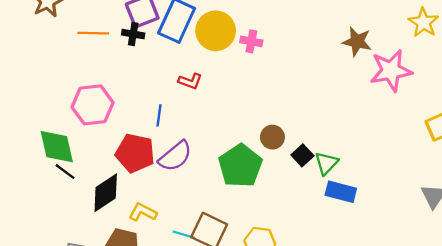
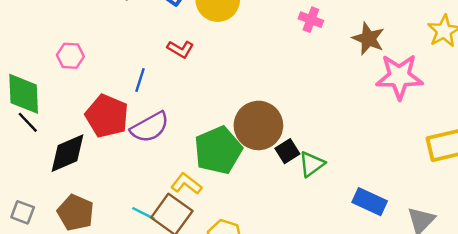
pink cross: (251, 41) -> (311, 20), moved
pink hexagon: (93, 105) -> (70, 56), size x0.6
brown circle: (272, 137) -> (258, 125), size x1.8
blue rectangle: (341, 192) -> (370, 202), moved
yellow L-shape: (143, 212) -> (186, 184), moved

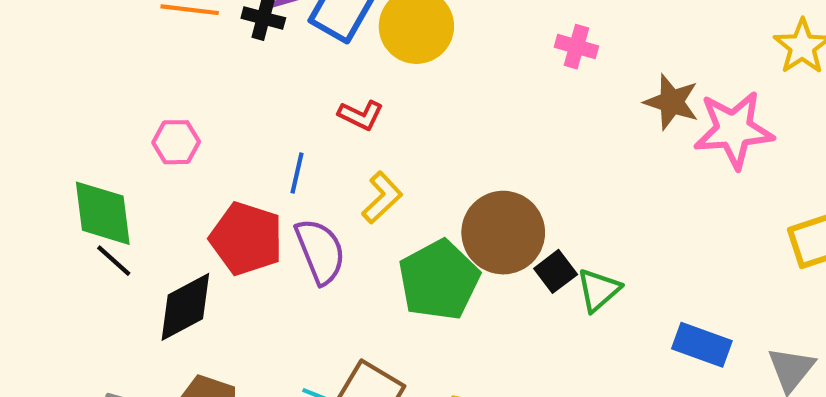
brown star: (368, 39) -> (672, 102), moved
purple semicircle: (150, 127) -> (320, 251), turned -78
yellow L-shape: (186, 184) -> (382, 198), moved, turned 104

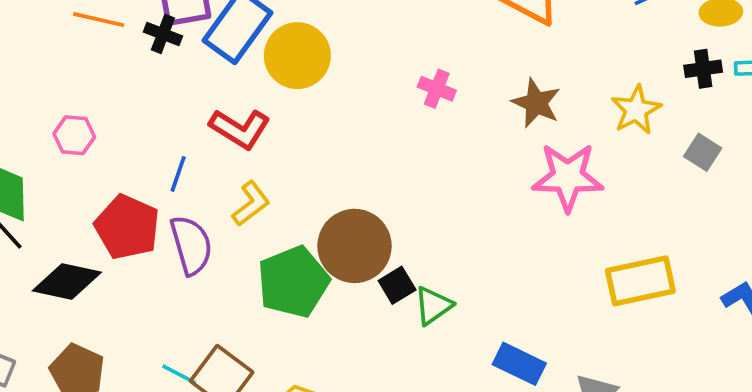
brown star: (672, 102) -> (536, 103), moved
red L-shape: (361, 115) -> (240, 129), size x1.5
black diamond: (185, 307) -> (67, 282), turned 34

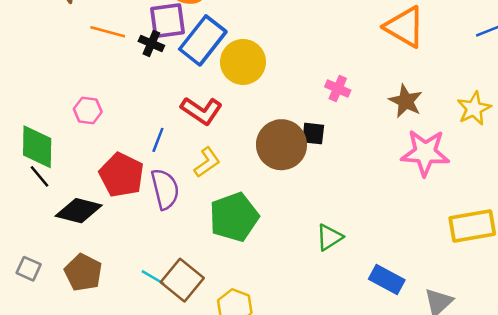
brown circle: (355, 246) -> (281, 145), moved
black square: (397, 285) -> (313, 134), moved, turned 35

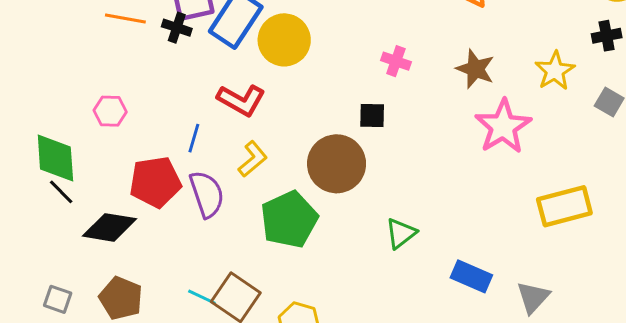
brown circle: (281, 145) -> (337, 164), moved
pink star: (425, 153) -> (503, 126), turned -30
red pentagon: (122, 175) -> (155, 182), turned -30

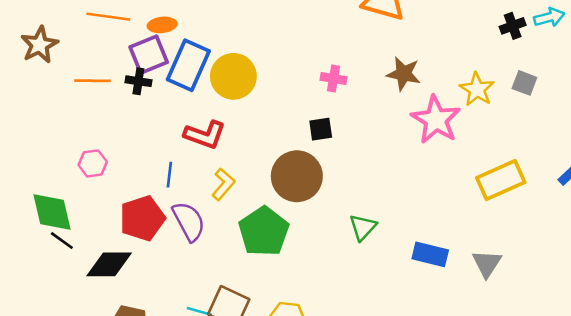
yellow star: (555, 71) -> (477, 89), moved

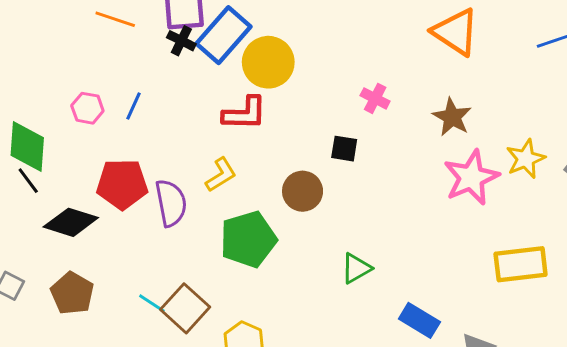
black cross: (138, 81) -> (181, 41), moved
red L-shape: (205, 135) -> (245, 113), moved, turned -36
blue line: (169, 175) -> (133, 106), moved
brown circle: (297, 176) -> (303, 191), size x0.7

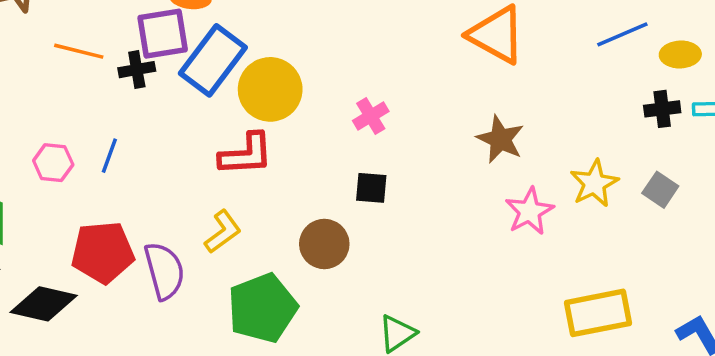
black cross: (181, 41) -> (137, 70), moved, turned -32
pink cross: (375, 98) -> (371, 116), moved, turned 36
pink star: (471, 177) -> (529, 211), size x0.7

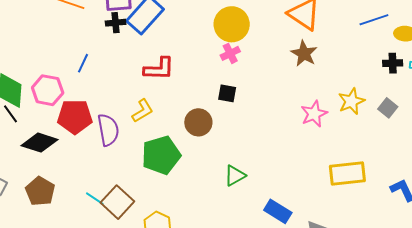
black cross: (137, 70) -> (116, 23), moved
yellow circle: (270, 89) -> (232, 24), moved
brown star: (500, 139) -> (304, 54), moved
pink hexagon: (53, 163) -> (48, 90), moved, size x1.4

